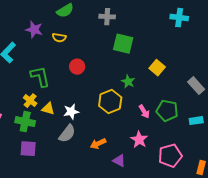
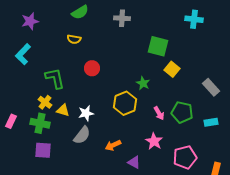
purple star: (34, 30) -> (30, 21), moved, turned -30
green square: (123, 44) -> (158, 46), moved

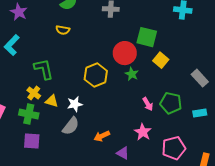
purple star: (30, 21) -> (19, 12), turned -30
red circle: (92, 68) -> (125, 53), moved, size x1.5
yellow hexagon: (125, 103) -> (96, 75), moved

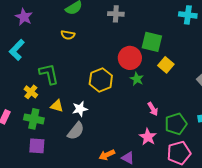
yellow cross: (34, 93) -> (31, 92), moved
green pentagon: (171, 103) -> (176, 124), moved, turned -30
orange arrow: (102, 136) -> (107, 155), moved

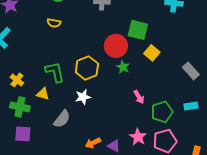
green L-shape: (49, 74) -> (55, 72), moved
white star: (80, 109) -> (83, 97), moved
pink star: (148, 137) -> (138, 137), moved

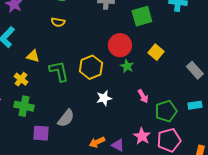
green square: (138, 30) -> (142, 16), moved, turned -30
yellow triangle: (43, 94) -> (33, 56), moved
white star: (83, 97) -> (104, 98), moved
purple square: (23, 134) -> (41, 133), moved

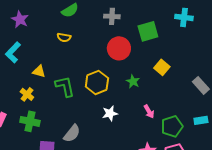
red circle: (120, 45) -> (119, 48), moved

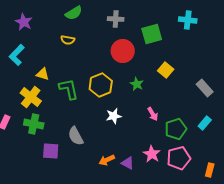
yellow cross: (27, 94) -> (31, 97), size x1.5
cyan rectangle: (201, 120) -> (205, 123), turned -40
gray semicircle: (72, 133) -> (76, 136), turned 114

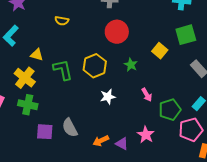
green square: (152, 34) -> (186, 35), moved
gray semicircle: (76, 136) -> (70, 128), moved
pink pentagon: (179, 158) -> (191, 130), moved

